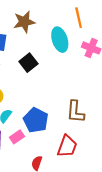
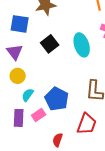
cyan ellipse: (60, 40) -> (82, 45), moved

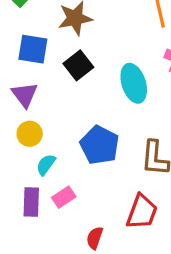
black square: (50, 44) -> (78, 65), moved
blue pentagon: (57, 99) -> (100, 145), moved

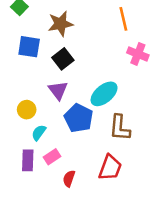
cyan ellipse: (134, 83) -> (104, 94), moved, turned 68
purple triangle: (25, 95) -> (58, 90), moved
red semicircle: (95, 238) -> (69, 179), moved

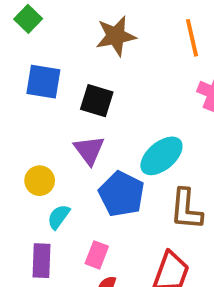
brown star: (60, 24) -> (116, 36), moved
black square: (63, 59) -> (97, 101), turned -35
pink rectangle: (52, 157) -> (97, 255), moved, turned -35

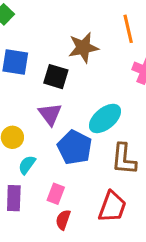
brown star: (116, 36) -> (83, 48), moved

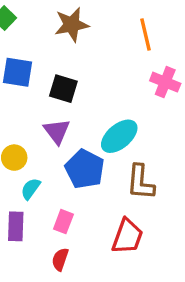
brown star: (83, 48) -> (72, 25), moved
red semicircle: (63, 220) -> (60, 259), moved

